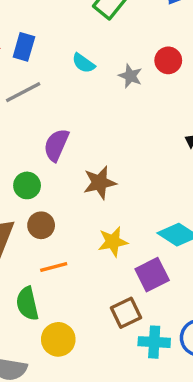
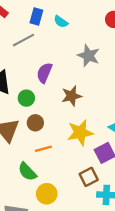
blue rectangle: (24, 47) -> (36, 17), moved
gray star: (130, 76) -> (88, 56), moved, size x1.5
yellow star: (113, 242) -> (80, 133), size x1.4
green semicircle: (27, 304) -> (27, 172), turned -30

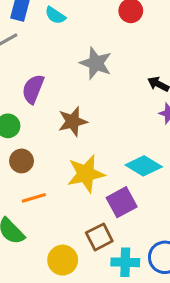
yellow circle: (47, 194) -> (63, 260), moved

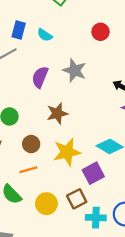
purple semicircle: (33, 89) -> (40, 77), moved
brown circle: (22, 161) -> (31, 144), moved
yellow circle: (63, 260) -> (46, 204), moved

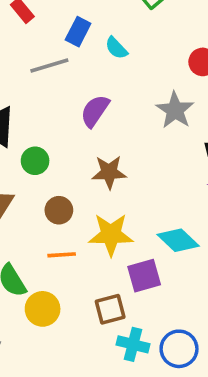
gray star: (75, 70) -> (175, 110), moved
orange line: (28, 170) -> (62, 255), moved
yellow circle: (46, 204) -> (43, 309), moved

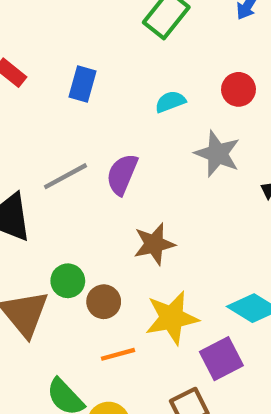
cyan semicircle: (116, 48) -> (170, 102), moved, turned 125
gray line: (49, 66) -> (65, 176), moved
green circle: (35, 161) -> (68, 281), moved

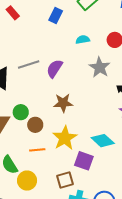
blue rectangle: (82, 84) -> (56, 16), moved
yellow star: (172, 318) -> (65, 138), turned -30
purple square: (221, 359) -> (84, 161), turned 36

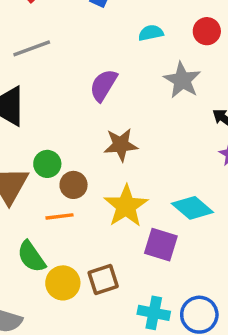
gray line: (29, 64) -> (32, 48), moved
orange line: (37, 150) -> (59, 216), moved
brown square: (65, 180) -> (103, 280), moved

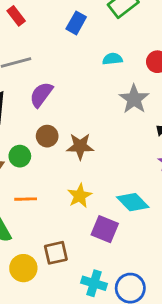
purple semicircle: (103, 85) -> (41, 95), moved
brown circle: (74, 185) -> (47, 136), moved
yellow star: (126, 206) -> (80, 196), size x0.7
yellow circle: (63, 283) -> (23, 268), moved

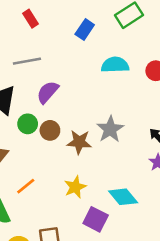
cyan semicircle: (112, 59) -> (115, 65), size x1.5
gray star: (134, 99) -> (110, 129), moved
green circle: (20, 156) -> (28, 124), moved
orange line: (26, 199) -> (26, 186), turned -42

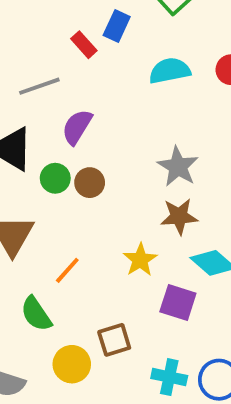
red rectangle: (31, 19) -> (84, 45), moved
brown star: (79, 142) -> (179, 216), moved

